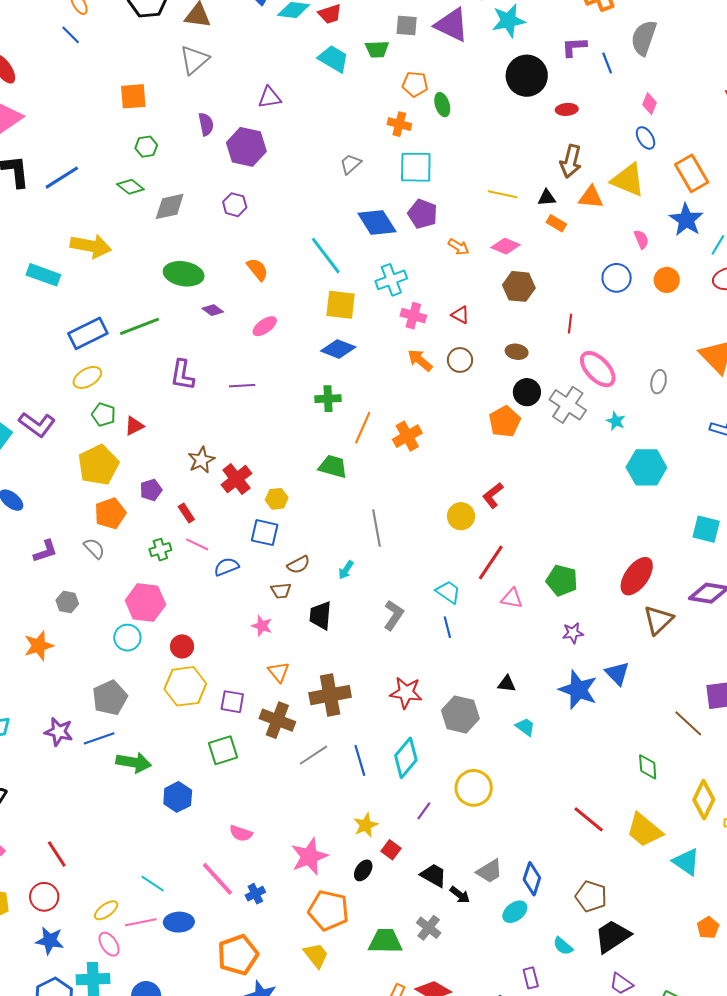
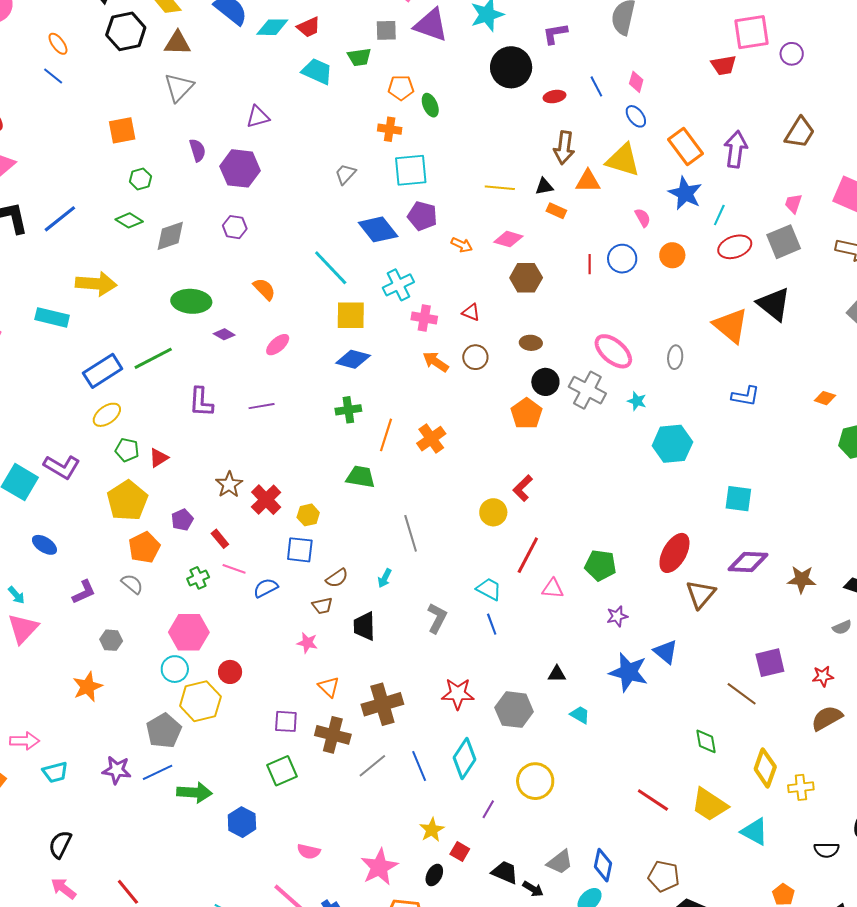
blue line: (607, 63) -> (596, 86), moved
red line: (570, 324) -> (590, 264), moved
yellow hexagon: (185, 686) -> (200, 701), moved

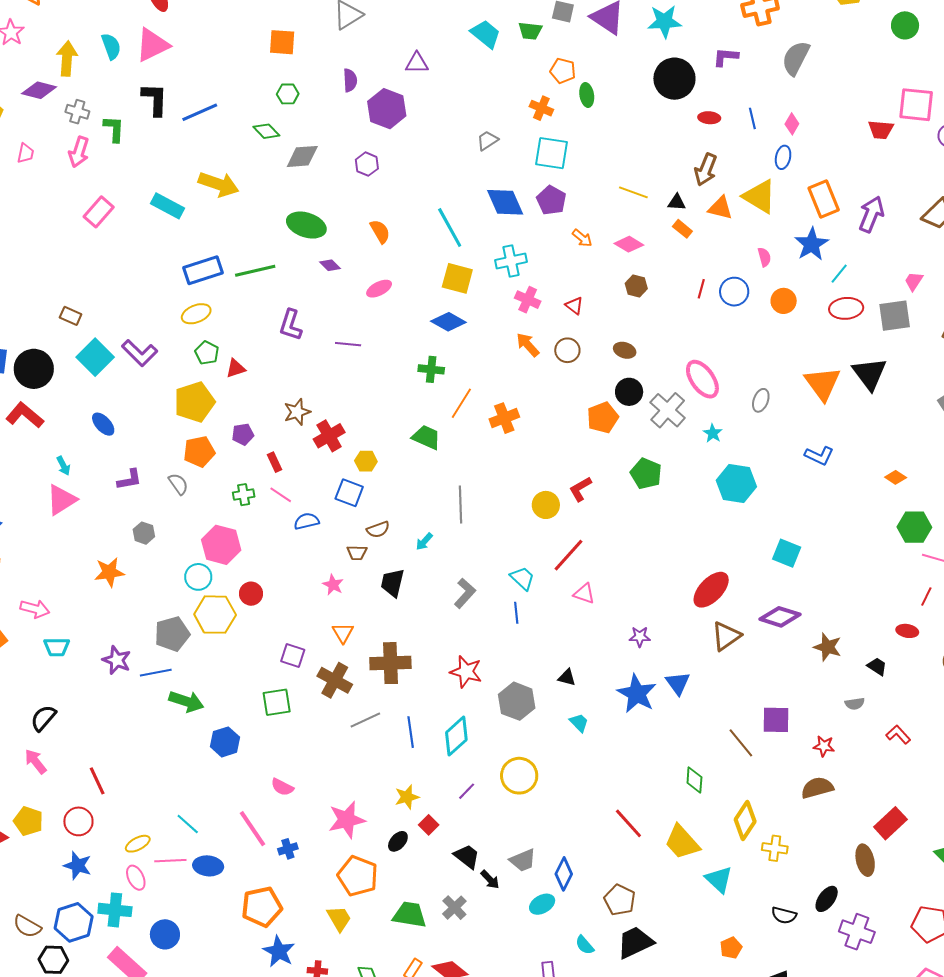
blue ellipse: (636, 116) -> (783, 157), turned 35
brown hexagon: (526, 278) -> (636, 286), size x0.7
green pentagon: (601, 565) -> (646, 474), moved

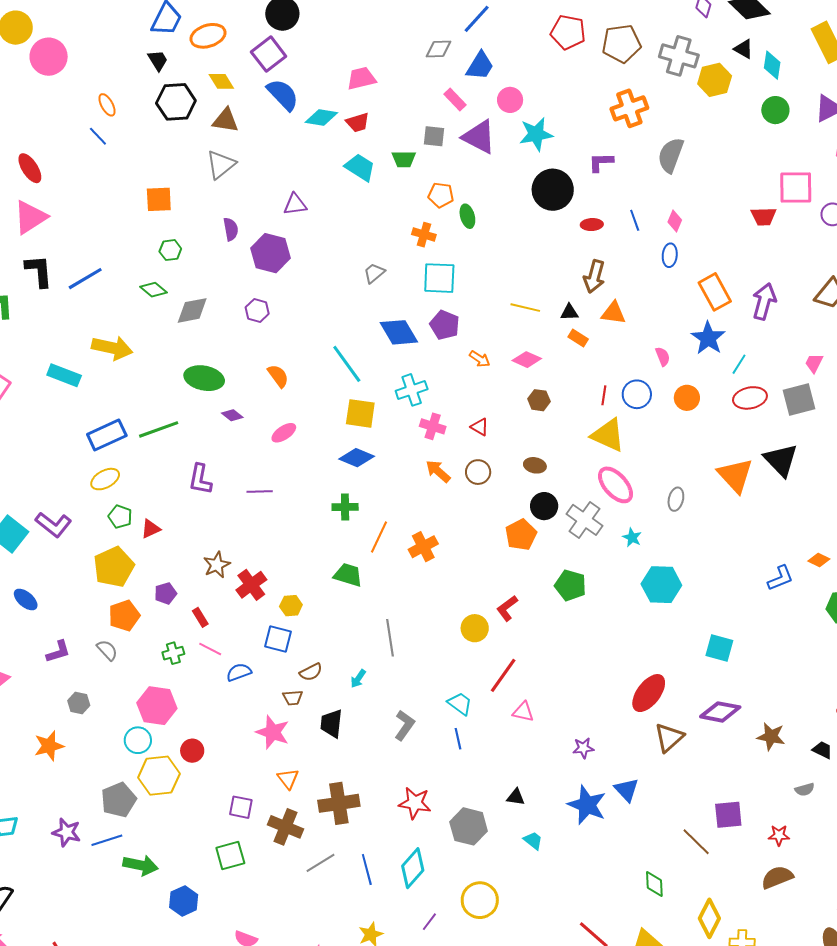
yellow triangle: (760, 196) -> (608, 435), moved
blue L-shape: (819, 456) -> (780, 578), moved, turned -40
pink star: (333, 585) -> (273, 732), size x1.6

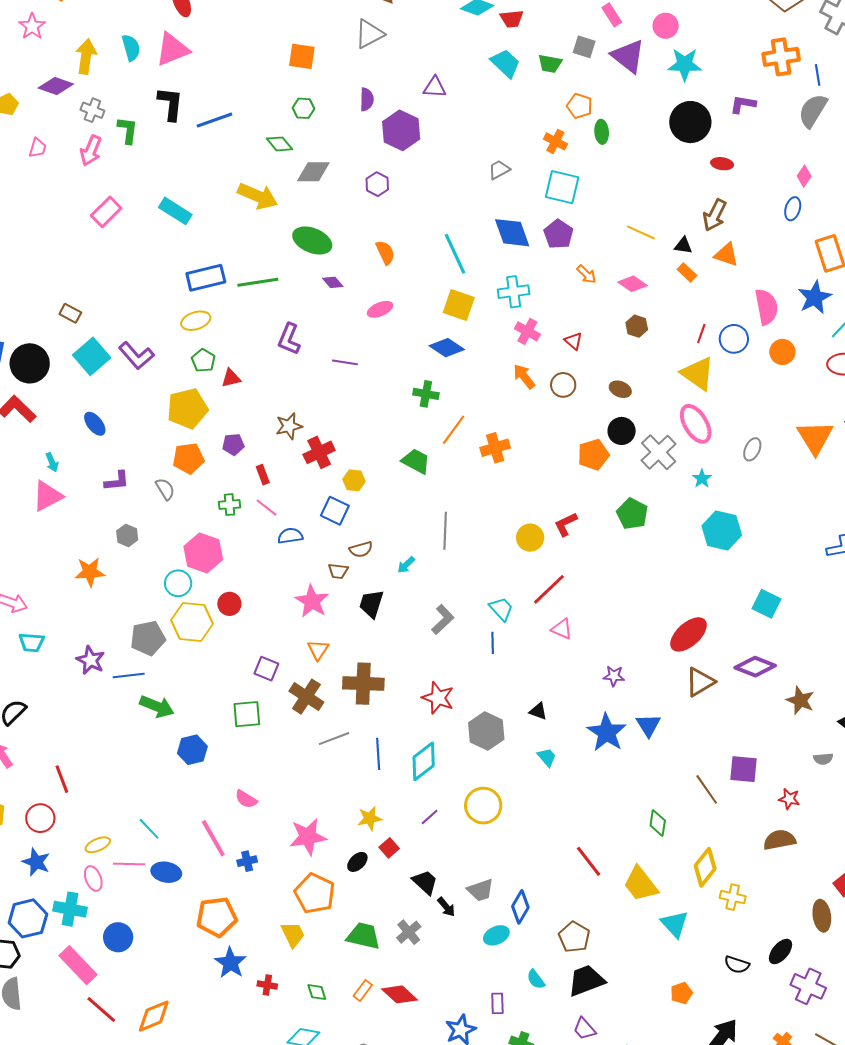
blue line: (635, 220) -> (818, 75), moved
yellow arrow: (112, 348) -> (258, 196), moved
pink semicircle: (663, 356) -> (767, 307), size x1.8

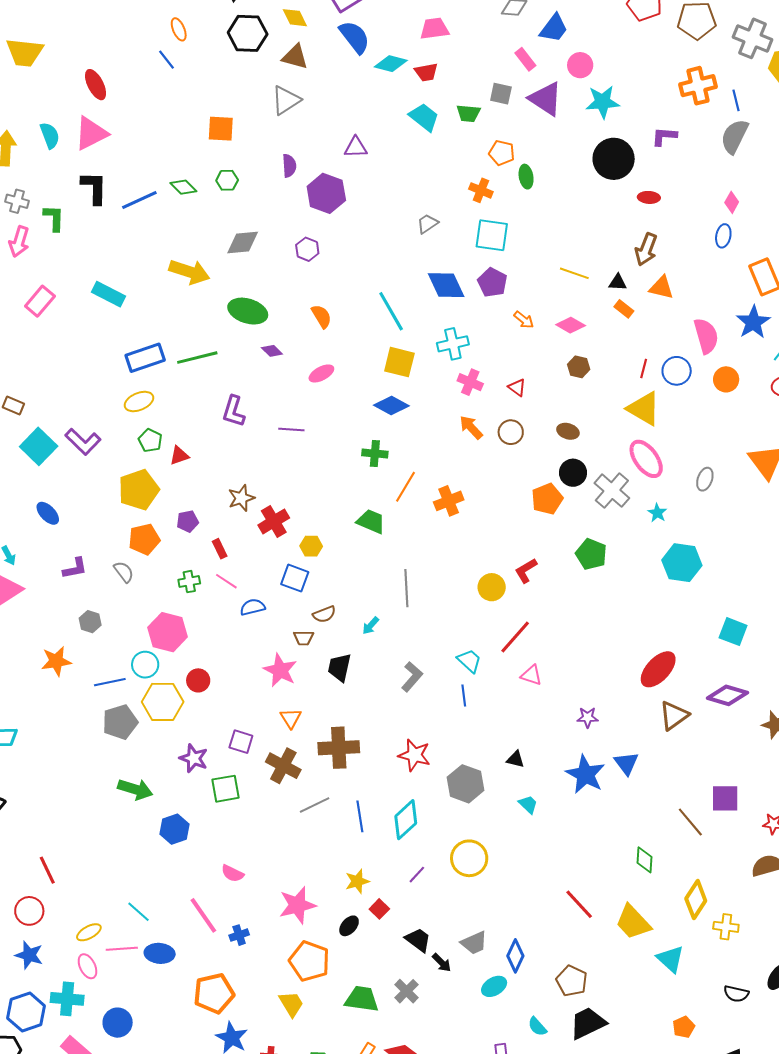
green diamond: (279, 144) -> (183, 187), moved
purple star: (91, 660) -> (194, 758), moved
blue line: (129, 676) -> (110, 682), moved

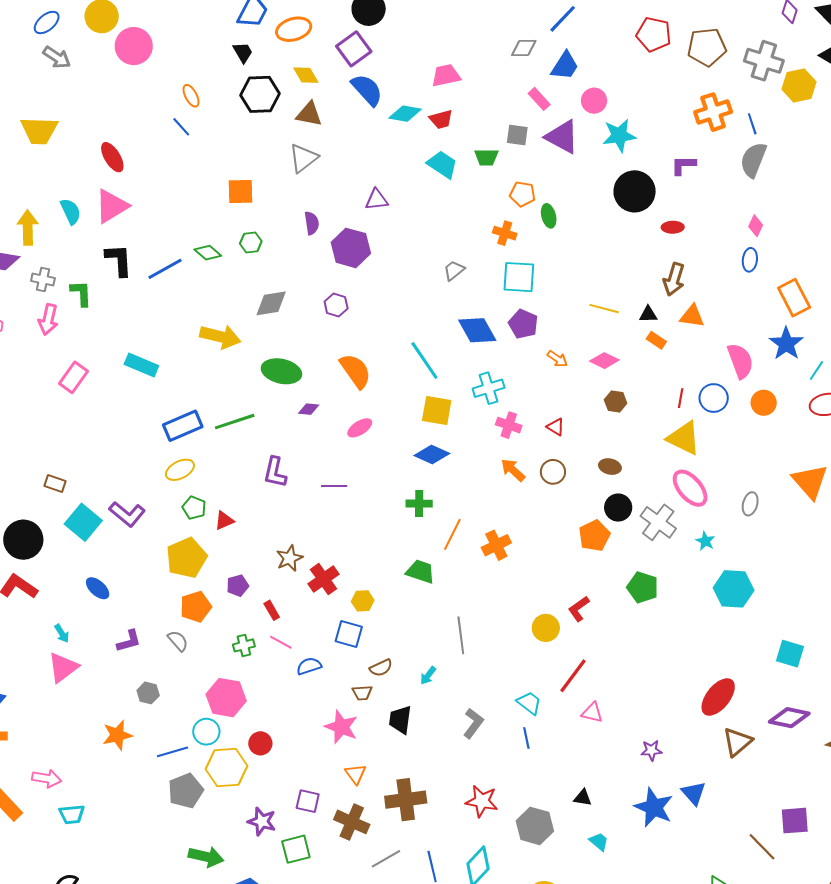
orange semicircle: (322, 316) -> (355, 371), size x1.5
purple diamond: (272, 351) -> (309, 409), turned -35

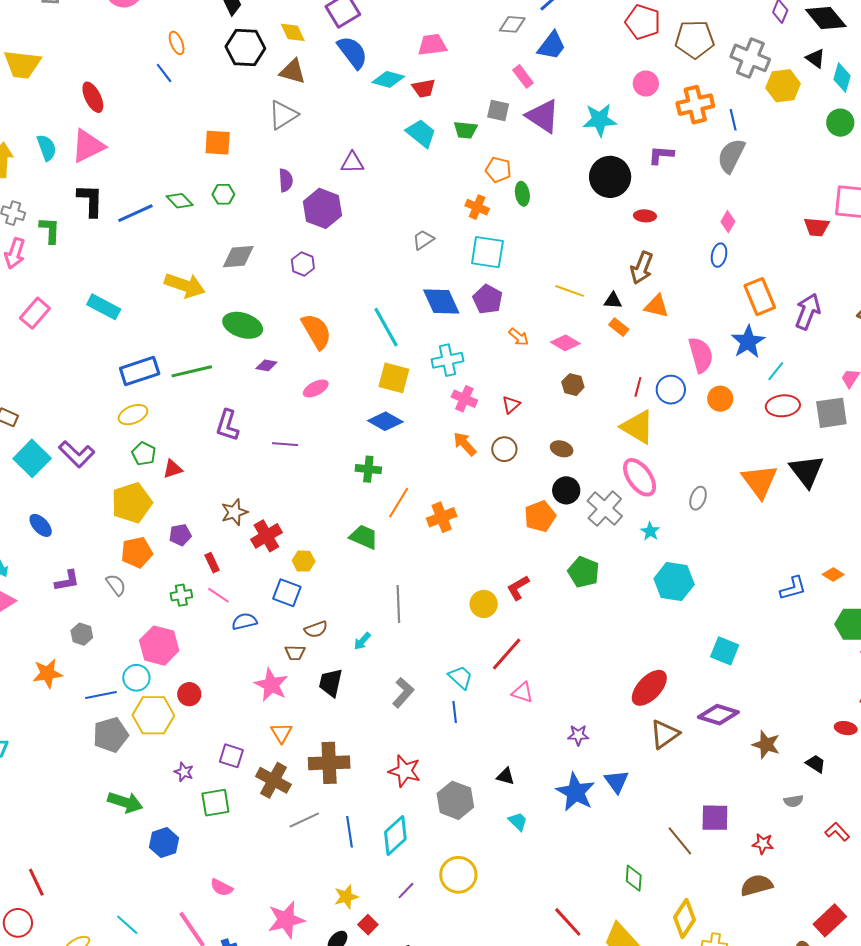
pink circle: (594, 101) -> (646, 84), moved
red triangle: (556, 427) -> (511, 405), turned 42
purple star: (262, 821) -> (184, 772), size x0.7

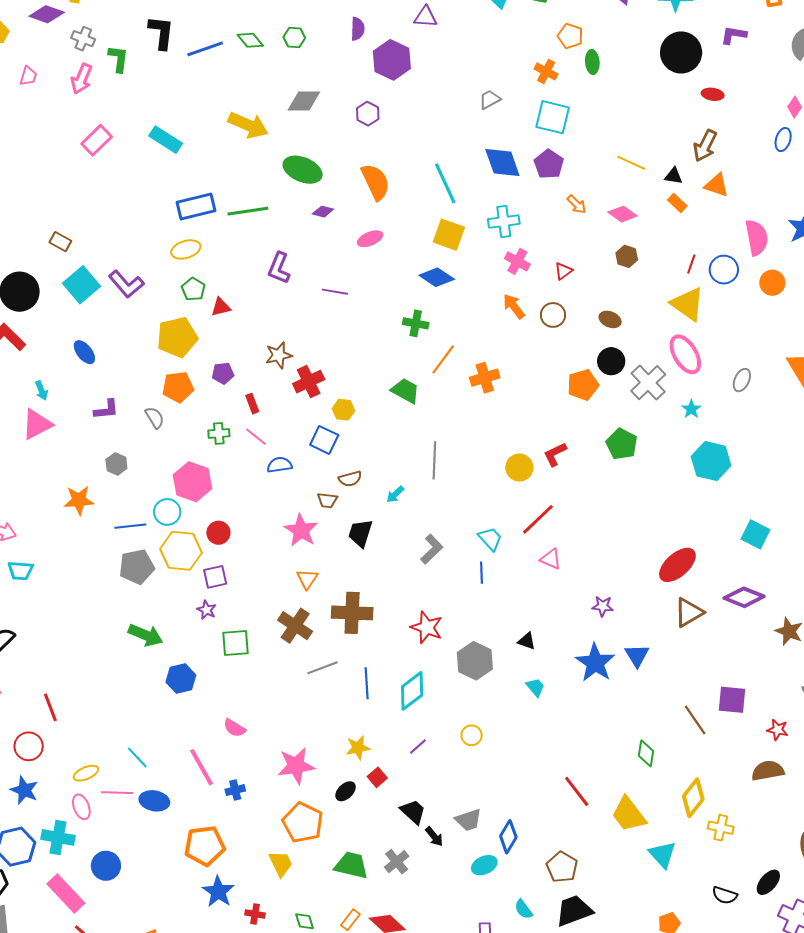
purple square: (231, 756) -> (215, 577), moved, turned -35
yellow circle: (458, 875) -> (472, 735), size x0.6

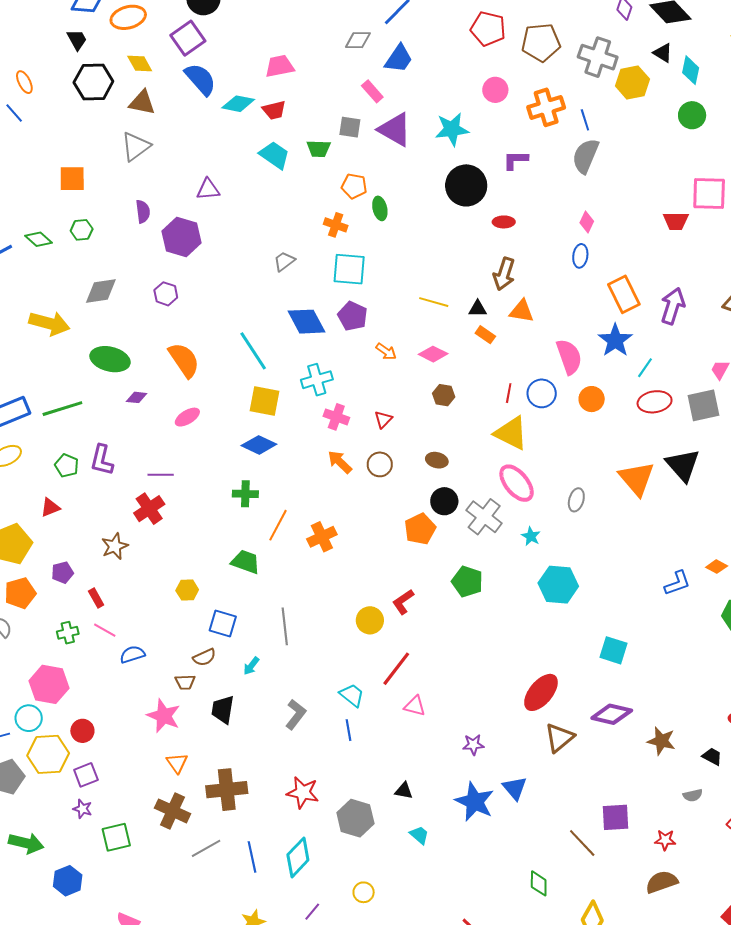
green pentagon: (193, 289) -> (67, 466), moved
red cross: (309, 382) -> (149, 509), moved
blue square: (324, 440) -> (223, 624), moved

